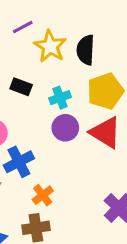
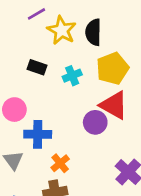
purple circle: (65, 128) -> (95, 122), moved
blue cross: (19, 162) -> (38, 134), turned 30

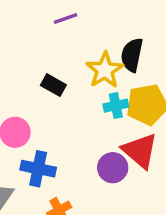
yellow star: (62, 30) -> (105, 70), moved
cyan cross: (72, 76) -> (116, 106), moved

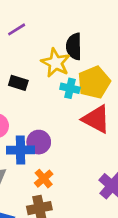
cyan cross: (116, 106) -> (70, 88), turned 36
purple circle: (113, 168) -> (39, 142), moved

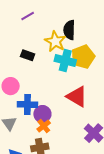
cyan cross: (70, 88) -> (65, 61), size x1.5
red triangle: (96, 119) -> (77, 97), moved
purple circle: (39, 142) -> (42, 114), moved

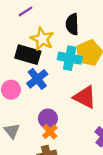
yellow star: (55, 41) -> (42, 39), moved
black rectangle: (28, 55) -> (28, 55), size x1.6
blue cross: (27, 104) -> (37, 79), moved, turned -36

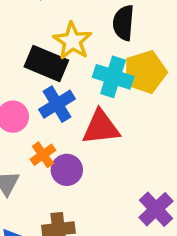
red triangle: (85, 97) -> (101, 127), moved, turned -40
orange cross: (50, 132) -> (43, 155), moved

